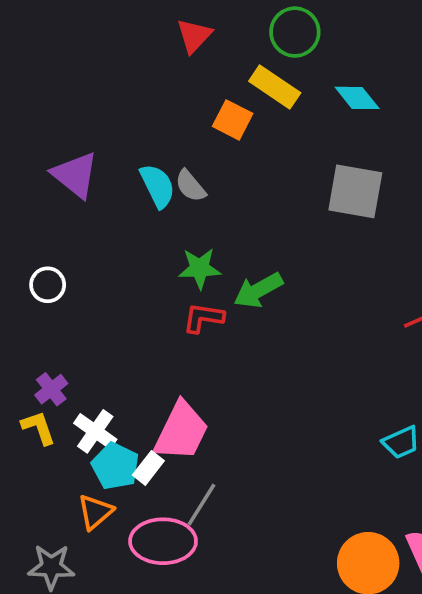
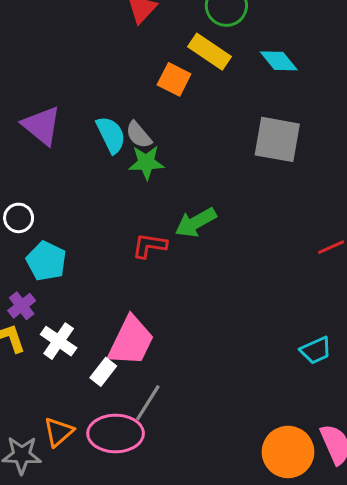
green star: (200, 268) -> (146, 163), moved
cyan pentagon: (115, 466) -> (46, 261), moved
orange triangle: (95, 512) -> (59, 432), moved

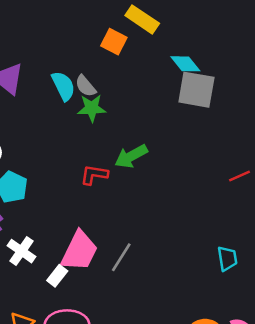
cyan diamond: (279, 61) -> (185, 64), moved
cyan trapezoid: (316, 350) -> (227, 258), turned -75
gray line: (148, 403) -> (121, 257), moved

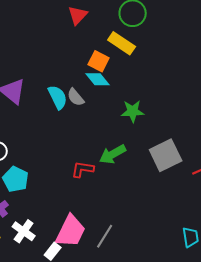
cyan diamond: (185, 64) -> (98, 79), moved
gray square: (196, 90) -> (166, 155), moved, turned -36
green star: (92, 108) -> (133, 111), moved

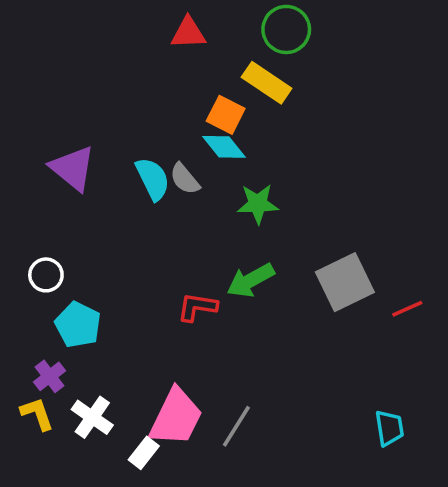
red triangle: (78, 15) -> (188, 33), turned 45
green star: (133, 111) -> (258, 204), moved

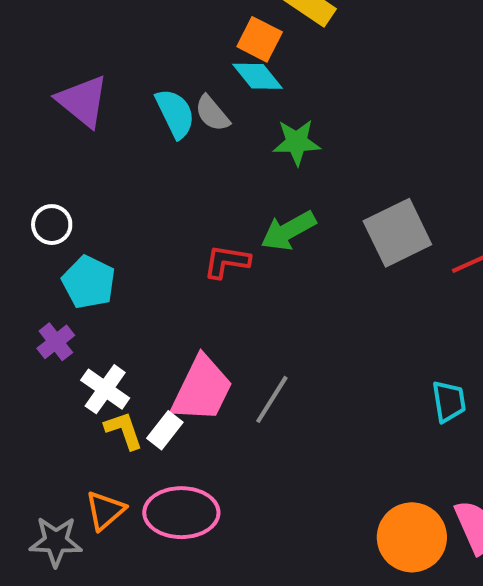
yellow L-shape: (37, 414) -> (124, 430), moved

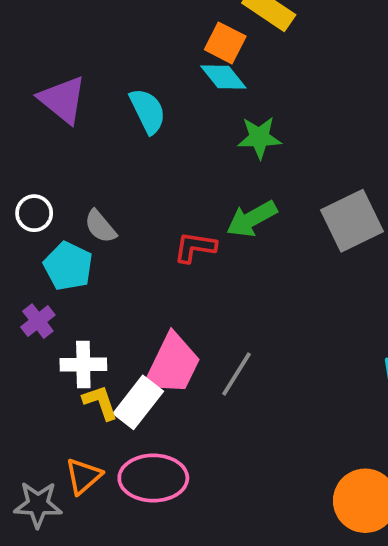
gray semicircle: (212, 113) -> (100, 226), moved
white cross: (105, 389) -> (83, 365), turned -36
white rectangle: (165, 430) -> (138, 402), size x1.5

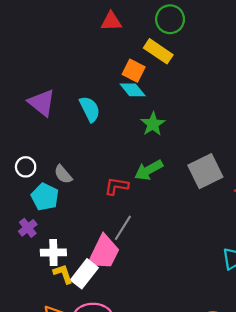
green star: (259, 138) -> (153, 124), turned -30
gray line: (237, 374) -> (123, 228), moved

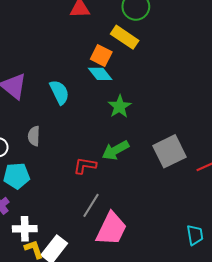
gray semicircle: (63, 174) -> (34, 136), moved, turned 42
cyan pentagon: (45, 197) -> (17, 176), turned -30
pink trapezoid: (104, 252) -> (111, 229), moved

